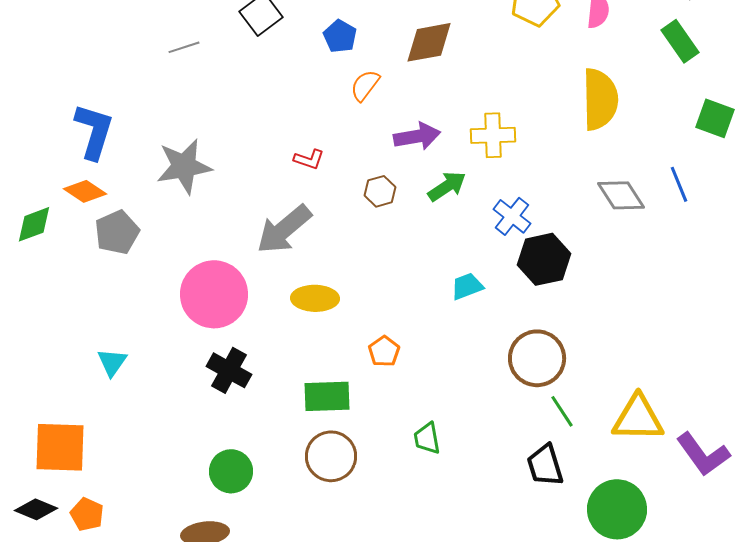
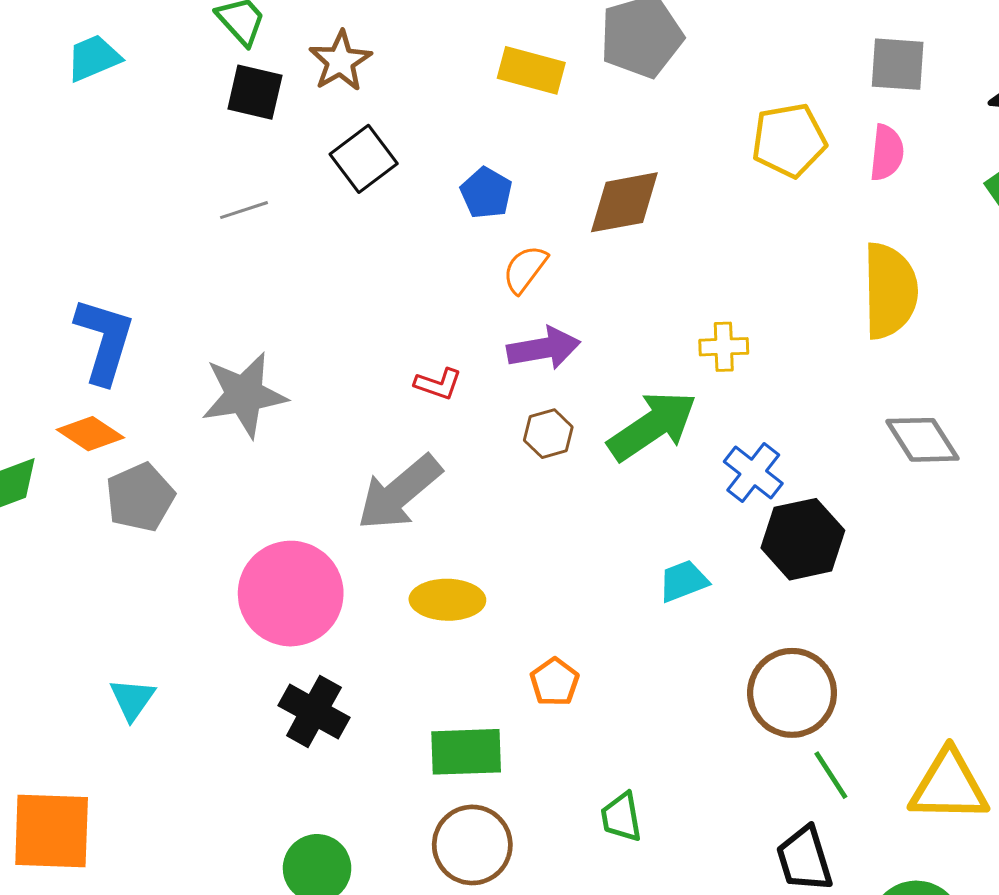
yellow cross: (493, 135) -> (724, 347), size x0.7
purple arrow: (417, 136) -> (544, 348), moved
green arrow: (447, 186) -> (652, 426), size x1.5

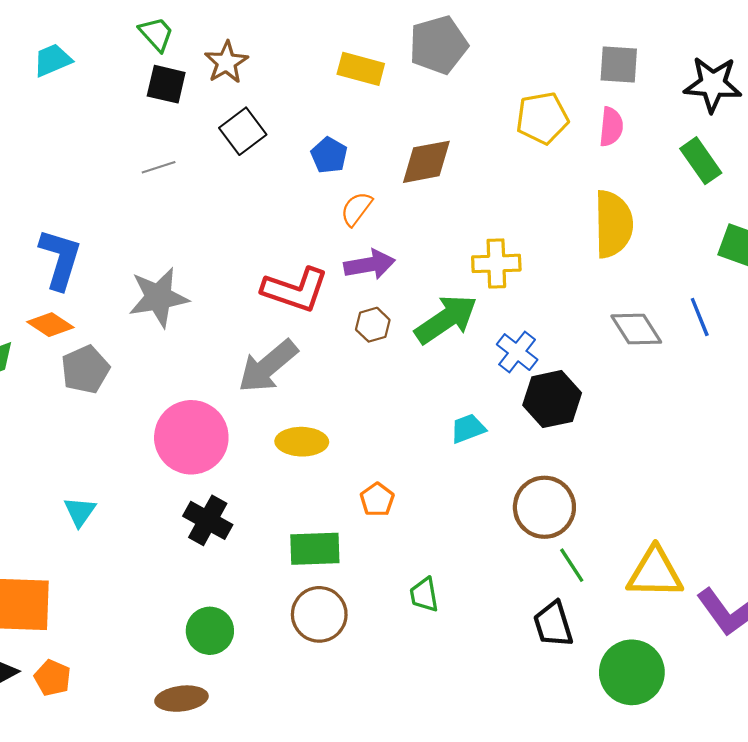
yellow cross: (724, 347) -> (496, 263), size x1.4
red L-shape: (438, 384) -> (295, 290), size x2.0

